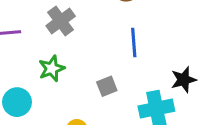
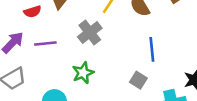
gray square: (107, 86) -> (138, 80), moved, turned -35

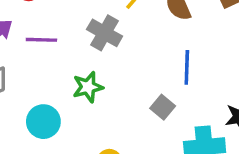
gray cross: (90, 32) -> (105, 33), turned -30

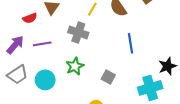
gray square: (163, 107) -> (108, 77), moved
cyan circle: (43, 122) -> (45, 80), moved

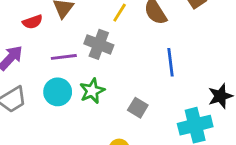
purple line: (42, 44) -> (64, 57), moved
cyan circle: (45, 80) -> (58, 92), moved

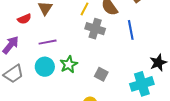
gray cross: (99, 44) -> (95, 29), moved
blue line: (171, 62) -> (131, 30), moved

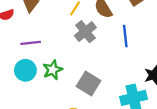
gray cross: (95, 29) -> (85, 32), turned 30
gray square: (101, 74) -> (88, 84), size x1.5

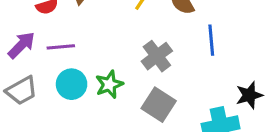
gray cross: (85, 32) -> (157, 56), moved
purple line: (31, 43) -> (61, 47), moved

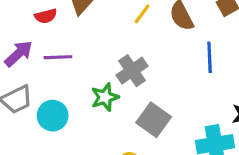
gray cross: (157, 56) -> (132, 71), moved
cyan circle: (72, 84) -> (53, 116), moved

